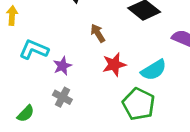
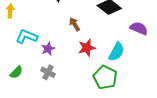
cyan semicircle: (154, 70) -> (116, 52), turned -30
green semicircle: (26, 114) -> (16, 72), moved

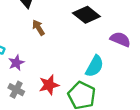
brown arrow: (75, 24) -> (38, 28), moved
red star: (87, 48) -> (49, 85), moved

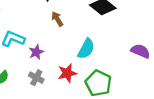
purple semicircle: (120, 39) -> (140, 51), moved
cyan semicircle: (95, 66) -> (86, 49), moved

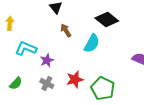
cyan semicircle: (86, 49) -> (92, 43), moved

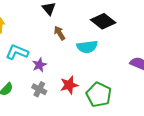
cyan semicircle: (92, 43) -> (87, 47), turned 54

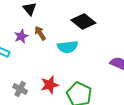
purple star: (39, 65) -> (21, 36), moved

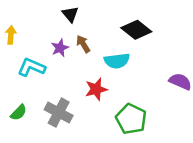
red star: (50, 85) -> (96, 89), moved
gray cross: (20, 89) -> (59, 113), size x1.5

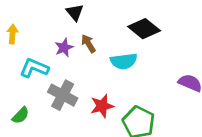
red star: (96, 89) -> (102, 106), moved
gray cross: (59, 113) -> (63, 95), moved

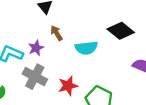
black diamond: (144, 29) -> (121, 31), moved
purple star: (64, 48) -> (36, 48), moved

